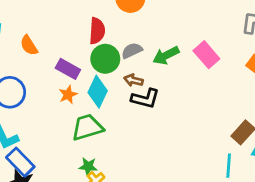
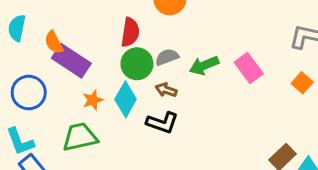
purple rectangle: (68, 69) -> (71, 61), moved, size x1.4
black L-shape: (145, 98) -> (162, 123), moved
green trapezoid: (87, 127) -> (80, 137), moved

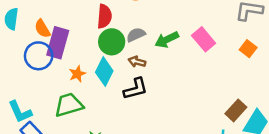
purple rectangle: (71, 61) -> (58, 43), turned 76
blue circle: (29, 93) -> (39, 56), moved
black L-shape: (162, 123) -> (136, 89), turned -30

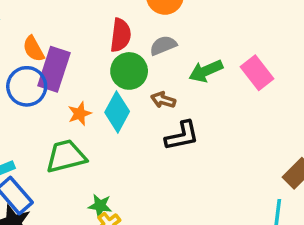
gray semicircle: (136, 35) -> (163, 45), moved
black L-shape: (136, 89) -> (182, 136), moved

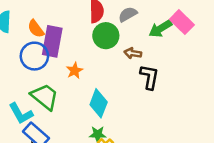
pink rectangle: (257, 73) -> (182, 22), moved
cyan diamond: (117, 112) -> (99, 103), moved
black L-shape: (182, 136) -> (149, 77), turned -60
green trapezoid: (66, 156) -> (45, 97), moved, turned 60

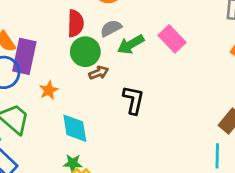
green arrow: (160, 29) -> (131, 44), moved
brown arrow: (133, 53) -> (99, 73), moved, turned 147
cyan diamond: (99, 103) -> (75, 128), turned -32

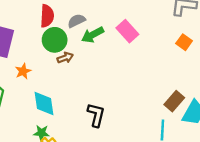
black L-shape: (133, 100) -> (96, 115), moved

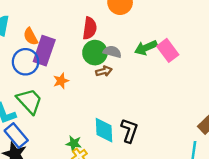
gray semicircle: (77, 21) -> (112, 52), moved, turned 36
green arrow: (93, 35) -> (146, 48), moved
cyan diamond: (44, 104) -> (104, 130), moved

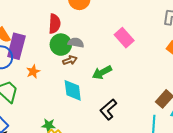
green arrow: (146, 48) -> (102, 72), moved
cyan diamond: (104, 130) -> (73, 90), moved
black L-shape: (129, 131) -> (108, 109), moved, turned -145

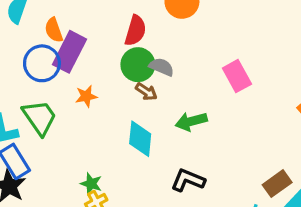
brown arrow: (70, 60) -> (146, 92), turned 40
black L-shape: (108, 109) -> (188, 180), turned 50

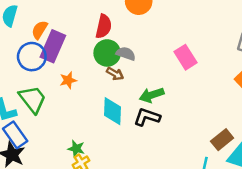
orange semicircle: (54, 30) -> (40, 30), turned 54
black L-shape: (188, 180) -> (147, 117), moved

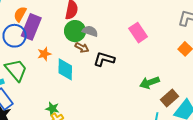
green arrow: (152, 95) -> (150, 83), moved
cyan diamond: (113, 111) -> (65, 69), moved
black L-shape: (147, 117) -> (104, 59), moved

